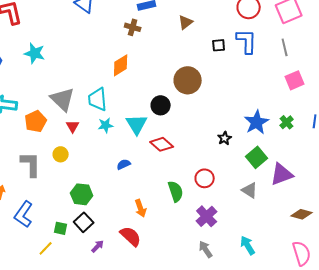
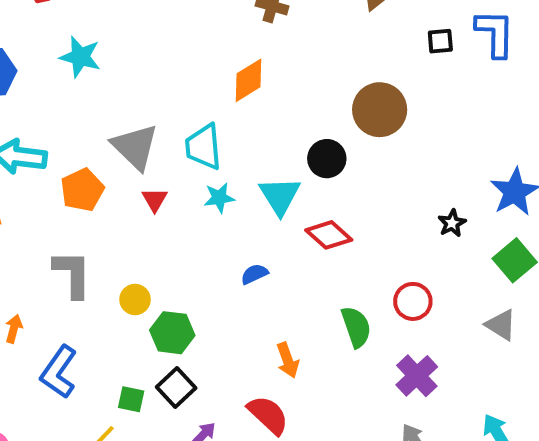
yellow circle: (61, 154) -> (135, 299), moved

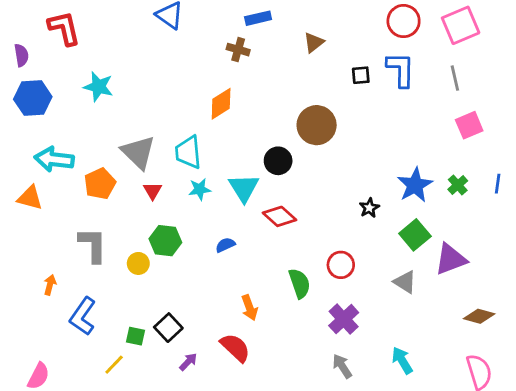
green hexagon: (172, 333) -> (165, 241), moved

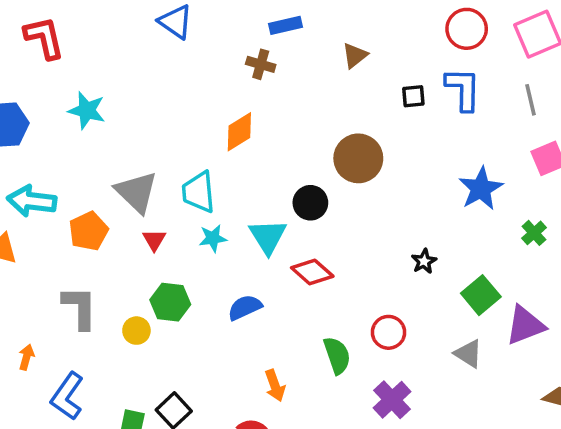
blue star: (415, 185) -> (481, 189), moved
blue semicircle: (225, 245) -> (245, 307), size x1.4

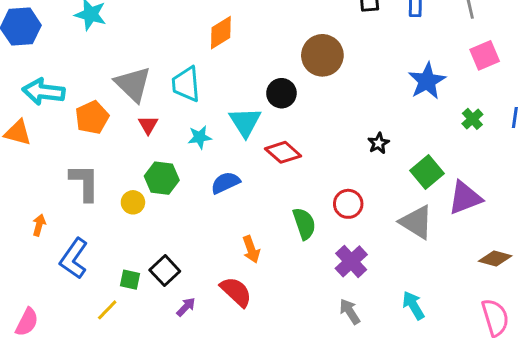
cyan star: (213, 238) -> (200, 137), moved
gray triangle: (468, 354) -> (416, 222), size x1.4

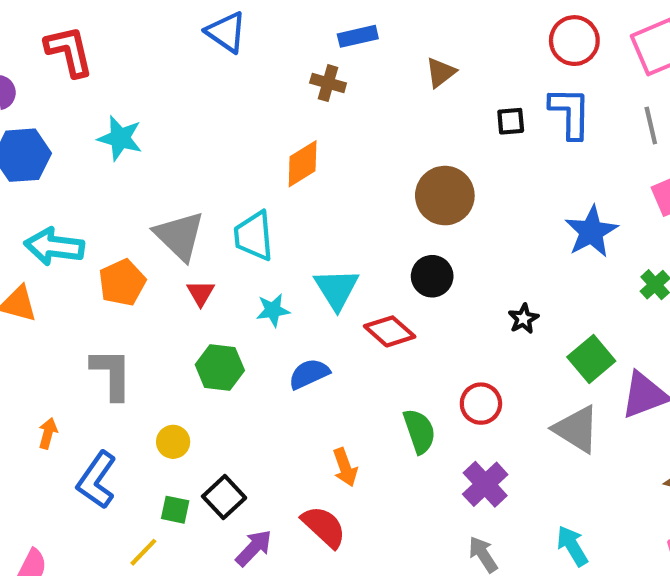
black circle: (281, 93) -> (432, 276), moved
yellow circle: (133, 202) -> (173, 442), moved
purple arrow: (186, 307) -> (254, 548), size x1.4

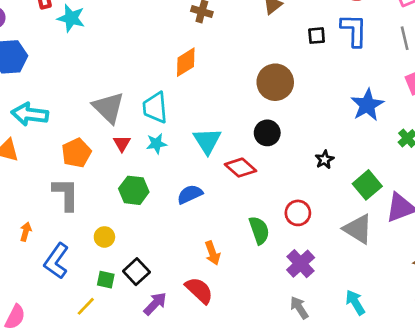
cyan star: (120, 138) -> (71, 18), moved
orange pentagon: (122, 283) -> (76, 153), moved
cyan star: (273, 310) -> (156, 144), moved

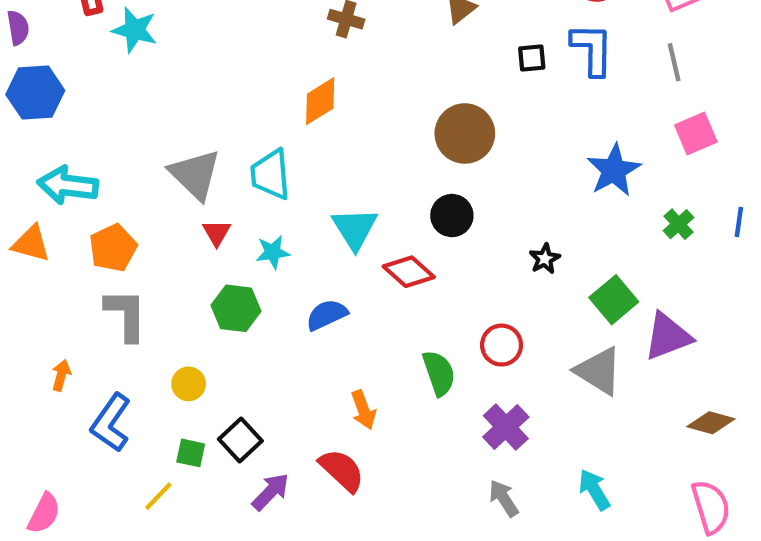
cyan star: (156, 144) -> (273, 252), moved
orange pentagon: (76, 153) -> (113, 248), moved

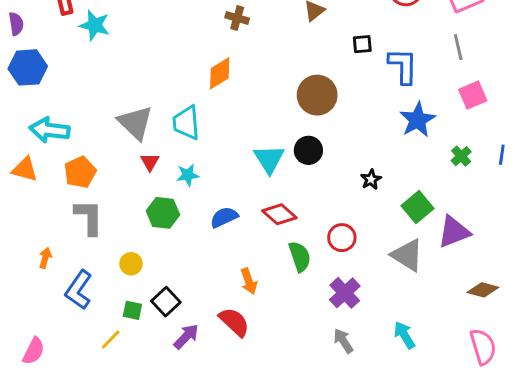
blue L-shape: (592, 49) -> (403, 66), moved
cyan triangle: (355, 228) -> (269, 159), moved
red diamond: (409, 272) -> (279, 214), moved

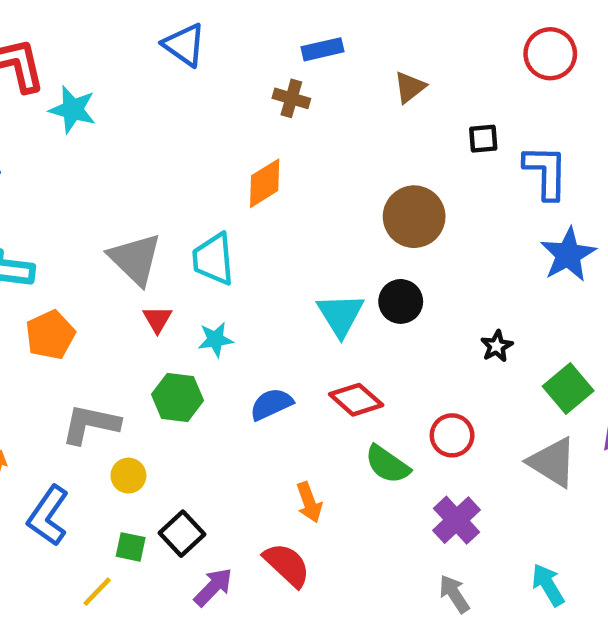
gray L-shape: (89, 217) -> (90, 424), moved, turned -78
green semicircle: (300, 256) -> (387, 464), turned 144

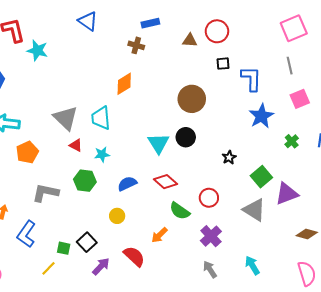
red circle: (550, 54) -> (217, 31), moved
brown triangle: (410, 87) -> (190, 40), turned 42
red triangle: (157, 319) -> (76, 145), turned -32
yellow circle: (128, 476) -> (117, 216), moved
orange arrow: (309, 502) -> (159, 235), moved, turned 66

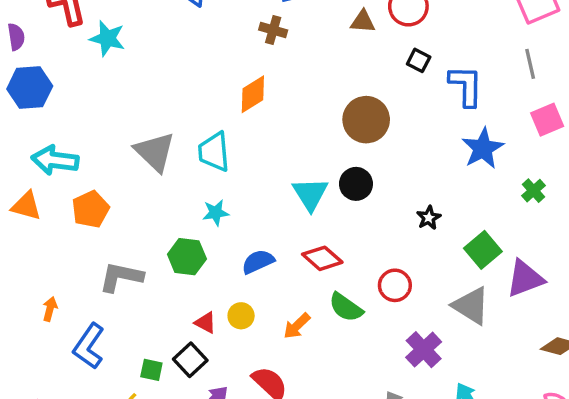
black square: (223, 64) -> (419, 60), turned 32
red triangle: (76, 145) -> (206, 323), moved
orange arrow: (159, 235) -> (297, 326), moved
purple cross: (211, 236) -> (424, 350), moved

